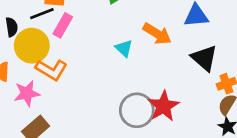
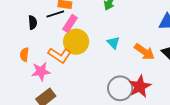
orange arrow: (157, 34) -> (144, 52), moved
yellow circle: (32, 46) -> (76, 42), moved

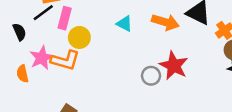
yellow circle: (76, 42) -> (79, 37), size x0.7
pink star: (41, 71) -> (42, 58), moved
gray circle: (120, 88) -> (151, 76), size x0.6

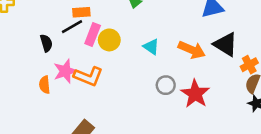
yellow circle: (79, 37) -> (109, 40), moved
gray circle: (151, 76) -> (166, 85), moved

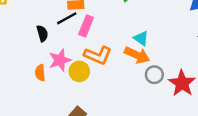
yellow circle: (109, 40) -> (79, 71), moved
orange arrow: (192, 50) -> (137, 55), moved
orange L-shape: (88, 76) -> (98, 55), moved

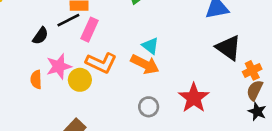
black semicircle: (42, 33) -> (40, 36), turned 49
gray circle: (154, 75) -> (149, 107), moved

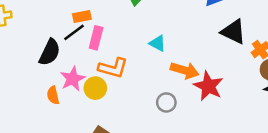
black semicircle: (40, 36) -> (50, 52), size x1.5
orange arrow: (145, 64) -> (185, 70), moved

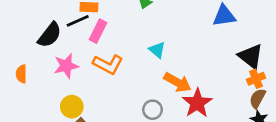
black triangle: (234, 32) -> (251, 56), moved
yellow circle: (95, 88) -> (72, 107), moved
orange semicircle: (53, 95) -> (21, 74), moved

